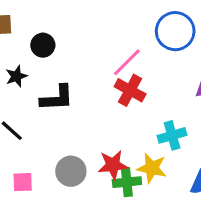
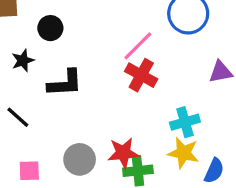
yellow star: (152, 168) -> (183, 153), moved

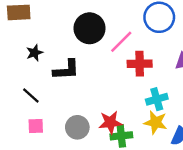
black circle: (50, 28) -> (90, 28), moved, size x1.6
red cross: (141, 75) -> (140, 64), moved, turned -30
pink square: (29, 171) -> (36, 126), moved

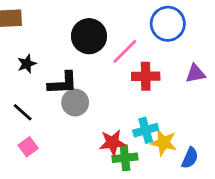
cyan cross: (157, 99) -> (146, 130), moved
pink square: (36, 126) -> (28, 147), turned -35
gray circle: (77, 127) -> (75, 103), moved

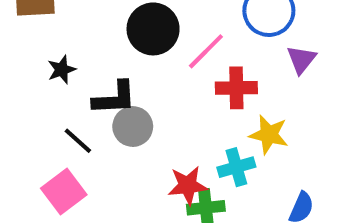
purple triangle: (195, 74) -> (301, 59), moved, turned -40
black line: (23, 112) -> (78, 141), moved
yellow star: (164, 143) -> (269, 135), moved
pink square: (28, 147) -> (64, 192), size x1.5

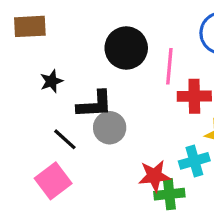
pink line: (206, 51) -> (169, 66), turned -40

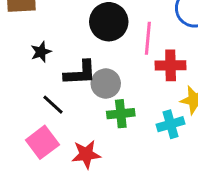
gray circle: (110, 128) -> (106, 84), moved
red star: (154, 176) -> (86, 154), moved
green cross: (169, 194) -> (121, 114), moved

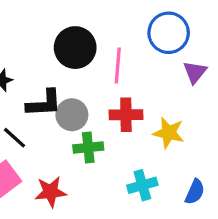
red cross: (171, 65) -> (126, 115), moved
cyan cross: (171, 124) -> (142, 185), moved

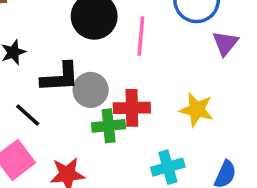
red cross: (126, 115) -> (132, 108), moved

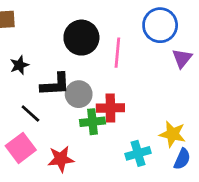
yellow star: (197, 110) -> (172, 134), moved

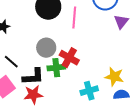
black L-shape: (55, 84) -> (33, 77), moved
red cross: (110, 108) -> (69, 58), turned 30
blue semicircle: (182, 159) -> (121, 95), turned -119

